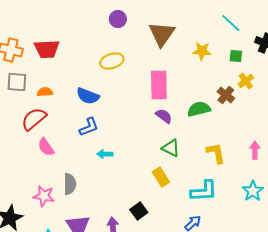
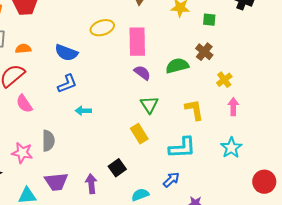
green square: (236, 56) -> (209, 20), moved
yellow ellipse: (112, 61) -> (102, 28), moved
yellow cross: (246, 81) -> (224, 80), moved
green triangle: (171, 148) -> (149, 105), turned 30

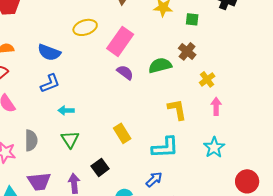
pink rectangle: (137, 42) -> (120, 41), turned 36
green triangle: (149, 105) -> (70, 139), moved

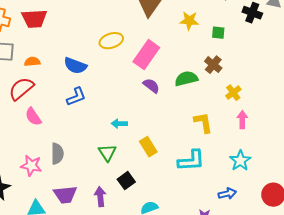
cyan arrow: (66, 110) -> (119, 124), moved
green triangle: (70, 139) -> (107, 153), moved
blue arrow: (154, 179) -> (227, 194), moved, turned 30

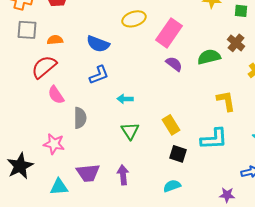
cyan arrow: (119, 124) -> (125, 99), moved
gray semicircle: (57, 154) -> (80, 118), moved
black square: (126, 181) -> (178, 154), moved, turned -36

